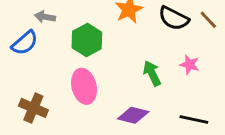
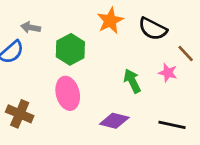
brown line: (208, 20) -> (186, 54), moved

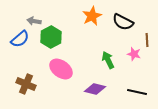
green hexagon: (70, 49) -> (51, 37), moved
brown line: (186, 54) -> (147, 40), turned 40
pink ellipse: (68, 93) -> (61, 69), turned -40

